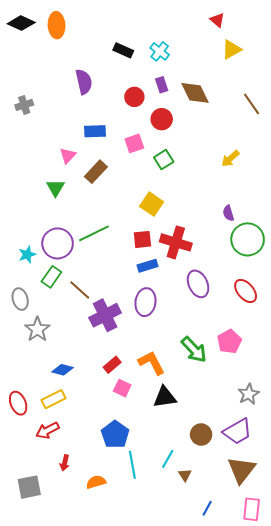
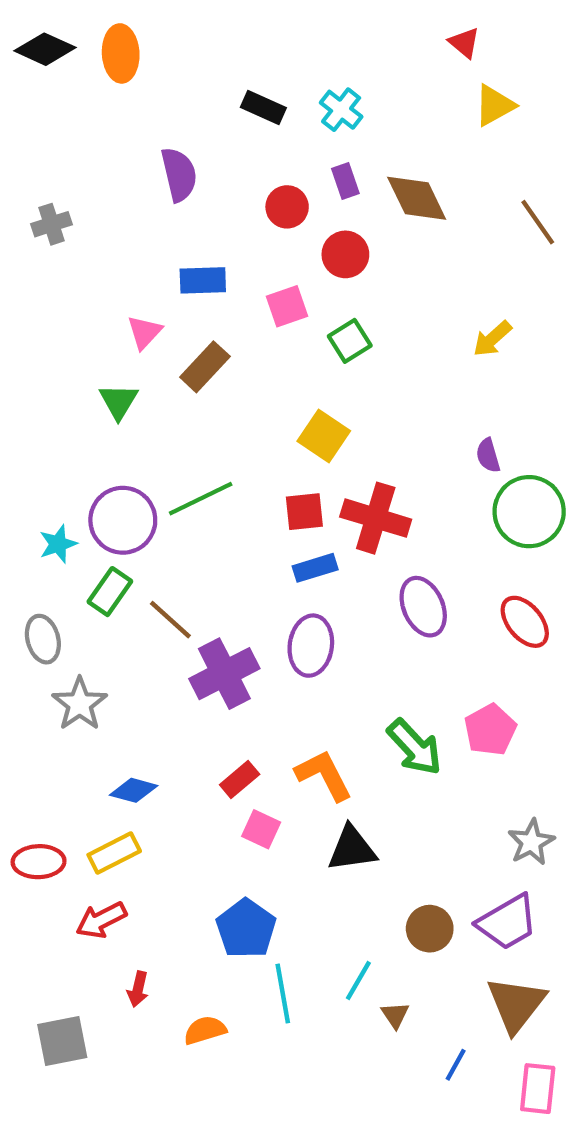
red ellipse: (18, 403) -> (39, 862), turned -70
blue line: (207, 508) -> (456, 1065), moved

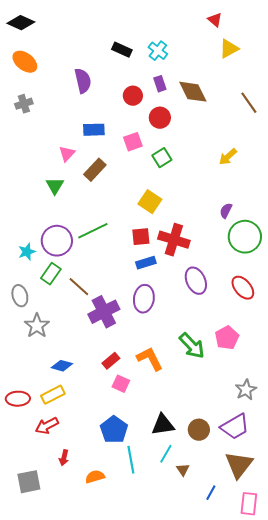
orange ellipse: (121, 53) -> (25, 62), moved, turned -50
purple semicircle: (488, 455) -> (226, 211), turned 42
black triangle: (352, 849) -> (163, 425), moved

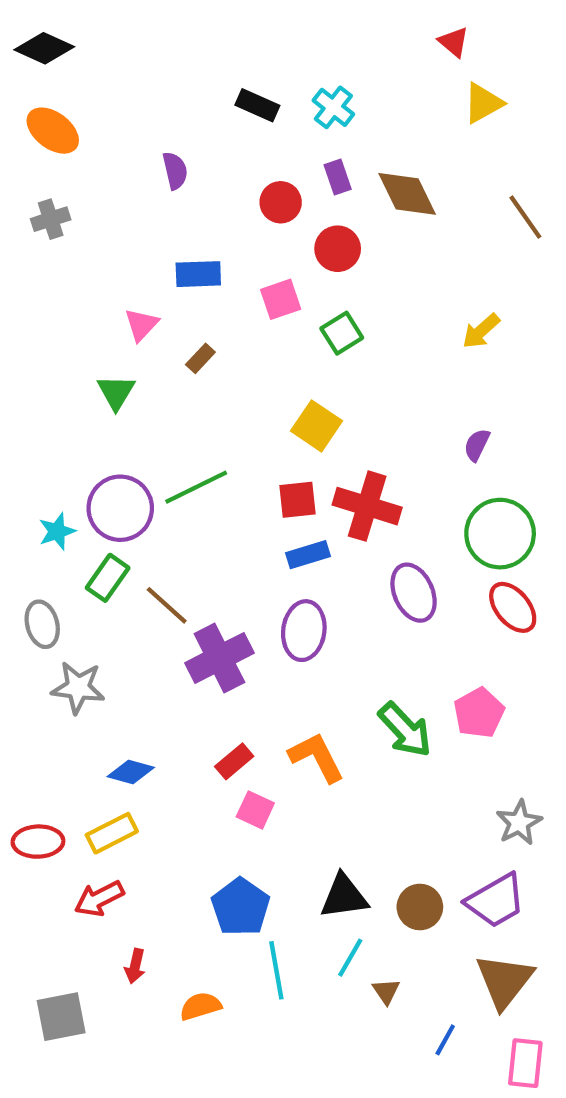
purple semicircle: (83, 81) -> (175, 171), size x0.7
brown rectangle: (95, 170) -> (200, 358), size x0.6
green circle: (245, 237) -> (500, 534), moved
gray star: (37, 326) -> (78, 688), turned -30

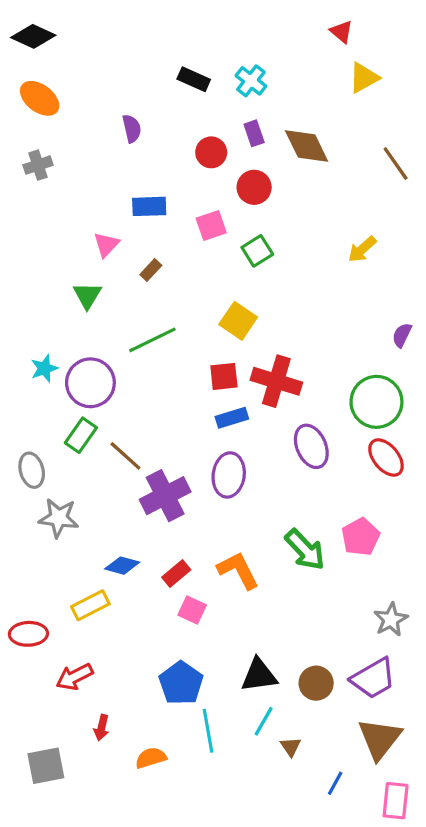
purple semicircle: (477, 445) -> (402, 335), moved
green line: (196, 487) -> (152, 340), moved
cyan star: (57, 531) -> (44, 368), moved
blue diamond: (131, 772) -> (122, 566), moved
yellow rectangle: (112, 833) -> (90, 605), moved

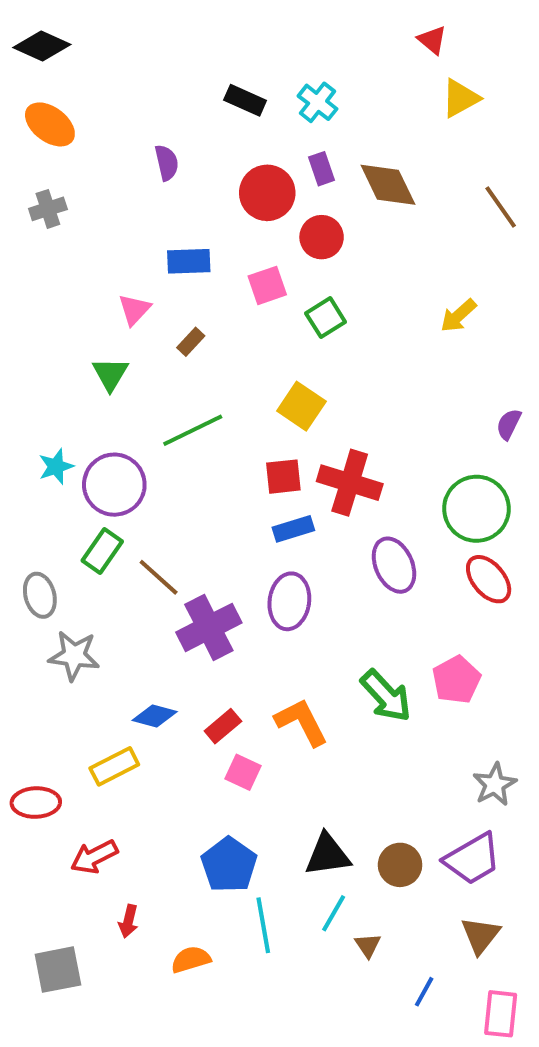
red circle: (211, 152) -> (267, 193), size x1.4
brown triangle: (380, 739) -> (481, 935), size x0.7

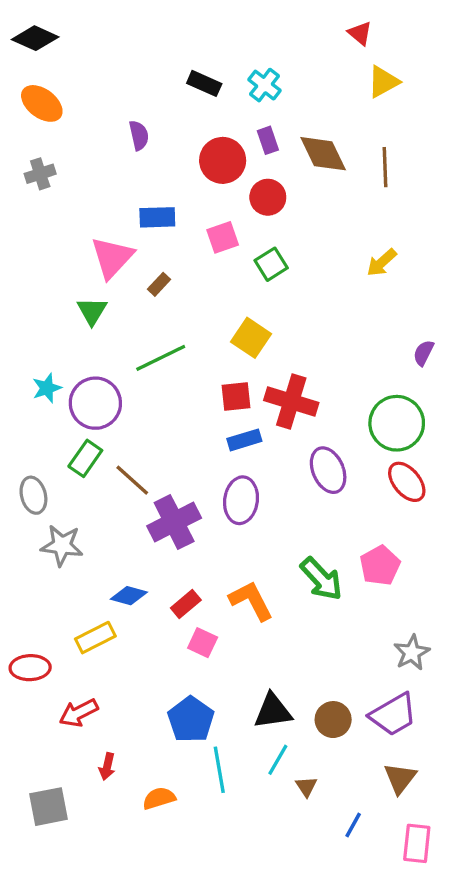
brown line: (501, 207) -> (385, 167), moved, turned 33
pink triangle: (134, 310) -> (112, 257), size x1.6

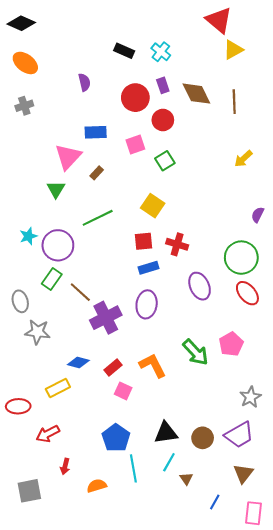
red triangle: (360, 33) -> (219, 20), size x1.8
yellow arrow: (382, 263) -> (243, 159), moved
red cross: (291, 401) -> (177, 244), size x0.7

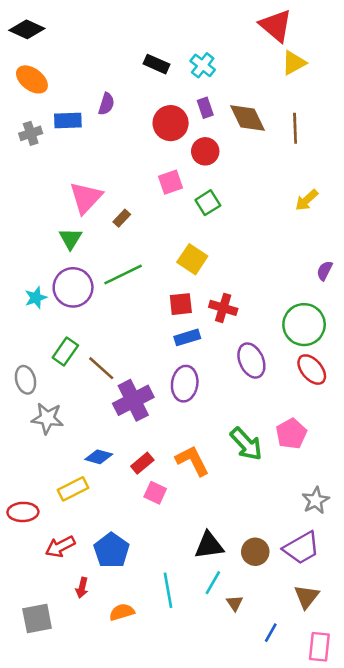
purple semicircle: (84, 82) -> (106, 104), turned 30
blue rectangle: (96, 132) -> (68, 121), moved
purple circle: (58, 245) -> (73, 287), moved
blue pentagon: (116, 438) -> (112, 550), moved

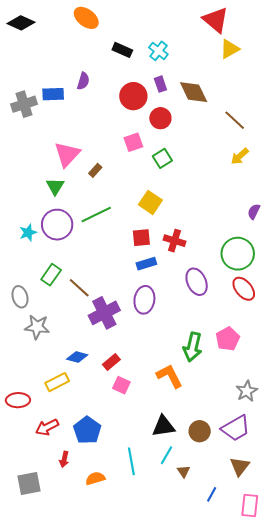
orange ellipse: (32, 79) -> (86, 18), moved
brown line: (295, 128) -> (235, 120), moved, turned -45
gray cross: (31, 133) -> (24, 104), size x1.4
green arrow: (246, 444) -> (193, 347), turned 56
orange L-shape: (192, 461) -> (169, 376), moved

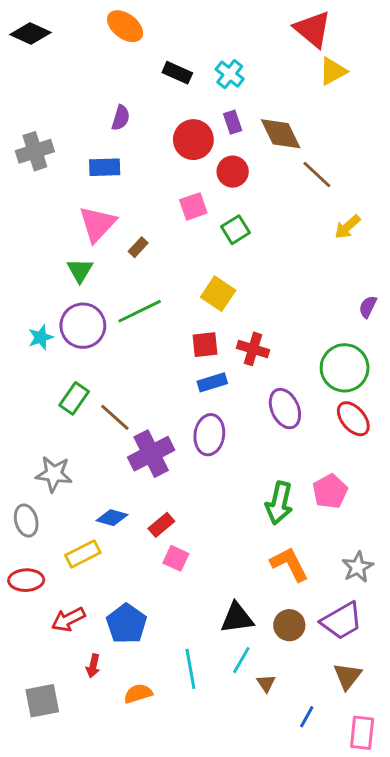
blue rectangle: (53, 94) -> (105, 167), moved
brown line: (235, 120) -> (317, 174), moved
gray ellipse: (20, 297) -> (26, 521), moved
orange L-shape: (169, 376) -> (289, 564), moved

